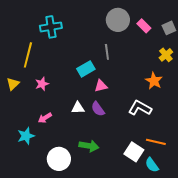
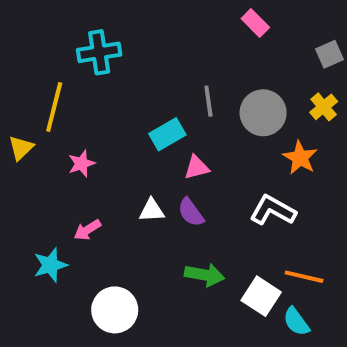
gray circle: (118, 20) -> (263, 113), moved
pink rectangle: (144, 26) -> (255, 23), moved
yellow triangle: (13, 84) -> (21, 148), moved
green arrow: (89, 146) -> (205, 275), moved

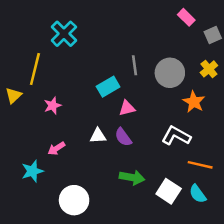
pink rectangle: (255, 23) -> (186, 17), moved
cyan cross: (99, 52) -> (64, 34), turned -36
orange line: (304, 277) -> (200, 165), moved
cyan semicircle: (296, 322) -> (198, 194), moved

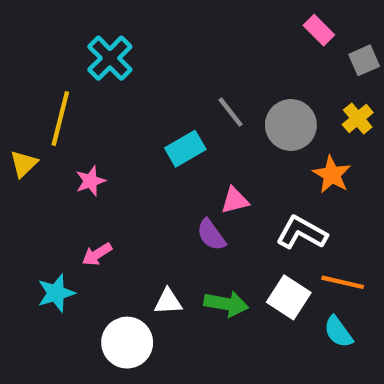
gray line: (135, 65) -> (231, 112), turned -30
pink triangle: (127, 108) -> (235, 200), moved
white triangle: (98, 136) -> (168, 302), moved
white square: (169, 191) -> (289, 297), moved

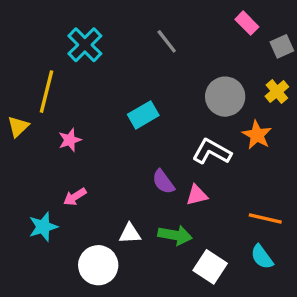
gray line: (231, 112) -> (167, 41), moved
pink triangle: (235, 200) -> (197, 195), moved
white L-shape: (302, 233) -> (212, 152), moved
white square: (289, 297) -> (210, 267), moved

